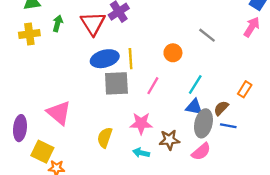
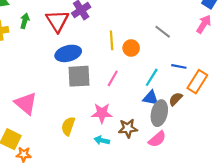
yellow line: (131, 59) -> (112, 40), moved
orange rectangle: (245, 89) -> (197, 82), size x1.5
blue line: (228, 126) -> (179, 66), moved

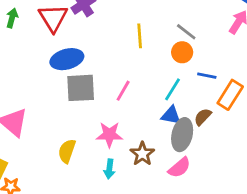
yellow line: (112, 40) -> (140, 36), moved
orange circle: (131, 48) -> (182, 52), moved
brown star: (128, 128) -> (142, 154), turned -30
cyan arrow: (102, 140) -> (109, 169), turned -96

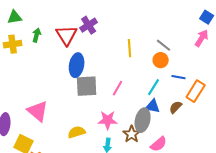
blue ellipse: (67, 59) -> (77, 65), turned -65
gray ellipse: (182, 135) -> (143, 120), moved
yellow semicircle: (67, 151) -> (77, 132), turned 54

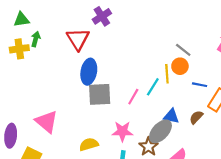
purple cross: (89, 25) -> (102, 16), moved
green arrow: (37, 35) -> (36, 39), moved
yellow line: (130, 48) -> (167, 74), moved
cyan line: (154, 87) -> (153, 87), moved
gray ellipse: (143, 120) -> (160, 131), turned 30

